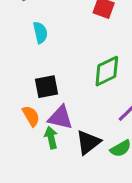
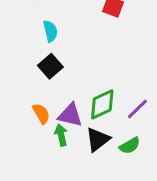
green diamond: (107, 71) -> (102, 104), moved
black square: (46, 87) -> (50, 66), moved, turned -30

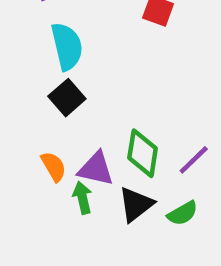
cyan semicircle: (50, 31) -> (67, 46), size x1.5
green diamond: (102, 104) -> (143, 153), turned -56

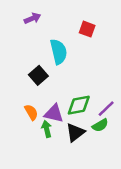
cyan semicircle: (67, 46) -> (59, 52), moved
green diamond: (143, 153) -> (79, 105), turned 70
green semicircle: (183, 213) -> (100, 125), moved

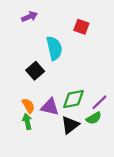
green arrow: (47, 129) -> (27, 122), moved

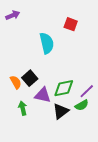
purple arrow: (29, 17) -> (13, 15), moved
black square: (35, 71) -> (30, 78), moved
orange semicircle: (28, 106) -> (16, 82), moved

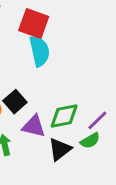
red square: (71, 24) -> (34, 23), moved, size x1.5

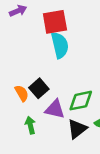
red square: (34, 23) -> (55, 22), turned -30

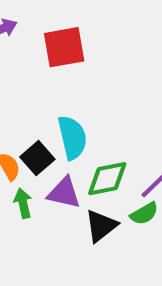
cyan semicircle: (60, 45) -> (72, 138), moved
green arrow: (30, 125) -> (23, 203), moved

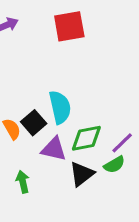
red square: (64, 47) -> (69, 26), moved
green arrow: (23, 203) -> (23, 182), moved

